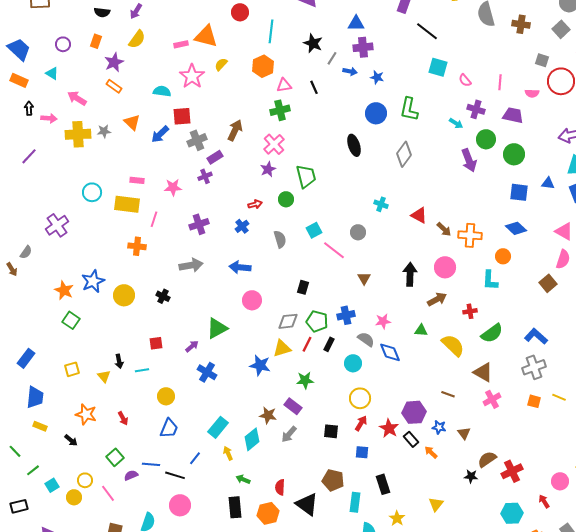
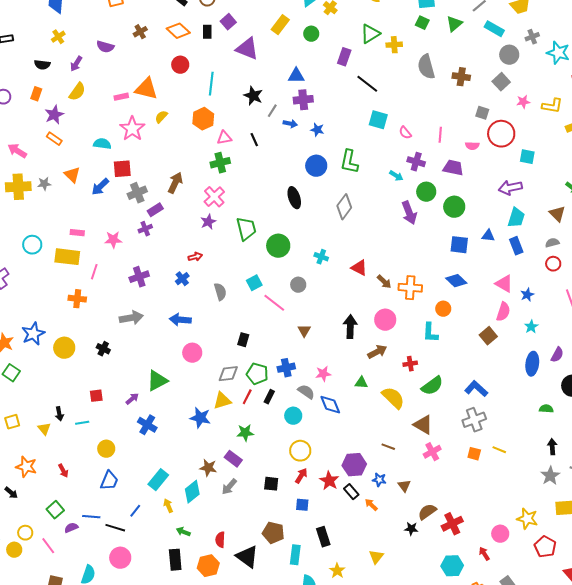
green circle: (286, 199) -> (278, 246), moved, size x1.5

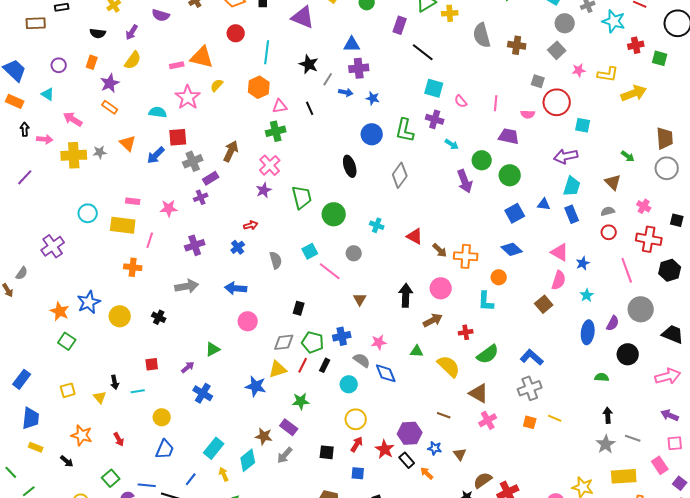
purple cross: (416, 162) -> (435, 119), moved
blue square: (459, 245) -> (515, 213), turned -36
green triangle: (157, 381) -> (213, 349), size x0.7

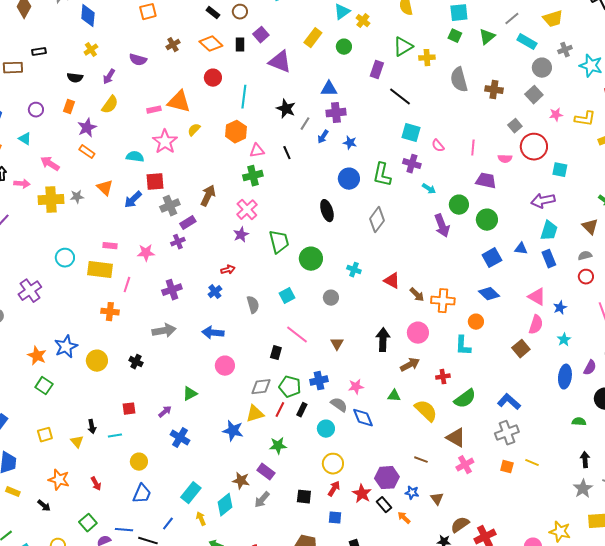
gray square: (538, 81) -> (515, 126), turned 32
blue arrow: (346, 92) -> (323, 137), turned 112
pink line: (330, 271) -> (297, 335), moved

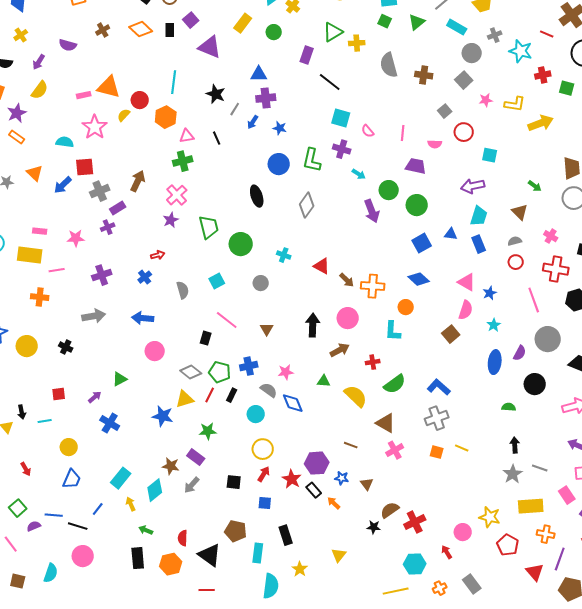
red circle: (213, 78) -> (140, 100), moved
red circle: (534, 147) -> (464, 132), size x0.7
pink line: (127, 285) -> (57, 270), turned 63
gray diamond: (261, 387) -> (191, 372), turned 45

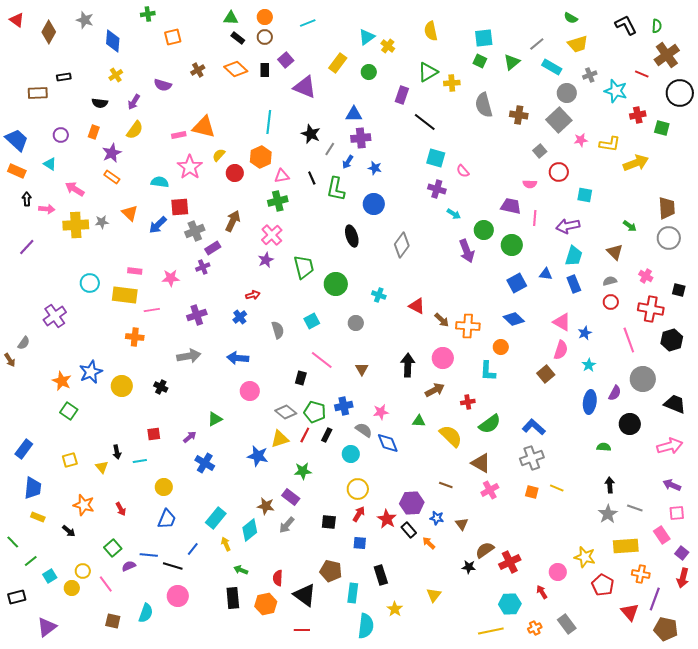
gray square: (464, 80) -> (559, 120), size x1.4
red circle: (140, 100) -> (235, 173), moved
pink line: (403, 133) -> (535, 218), moved
green L-shape: (312, 160) -> (336, 189), moved

